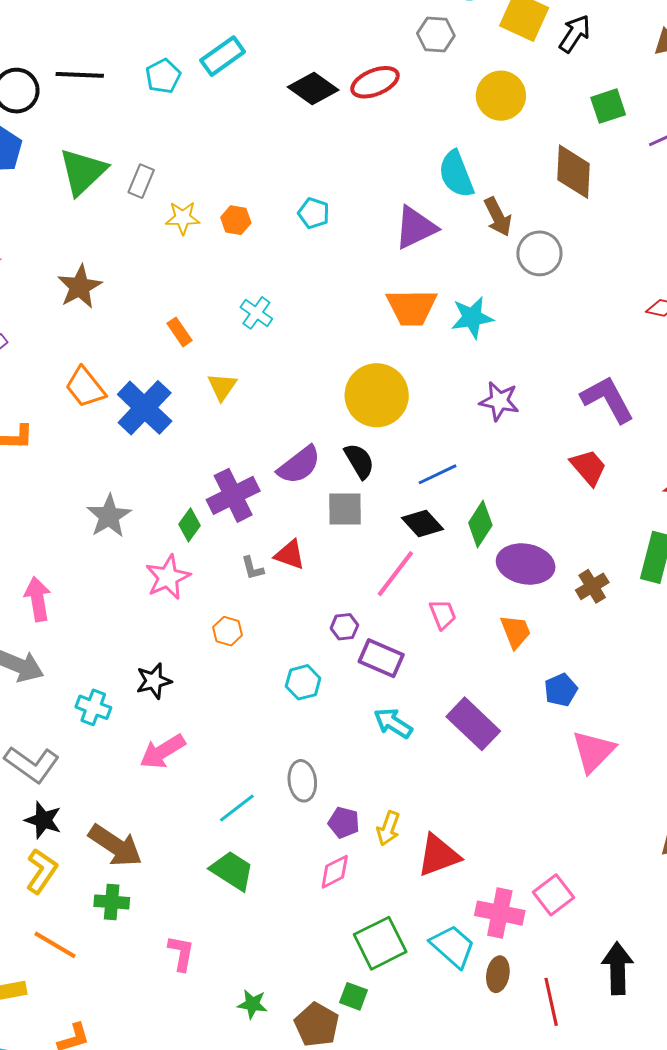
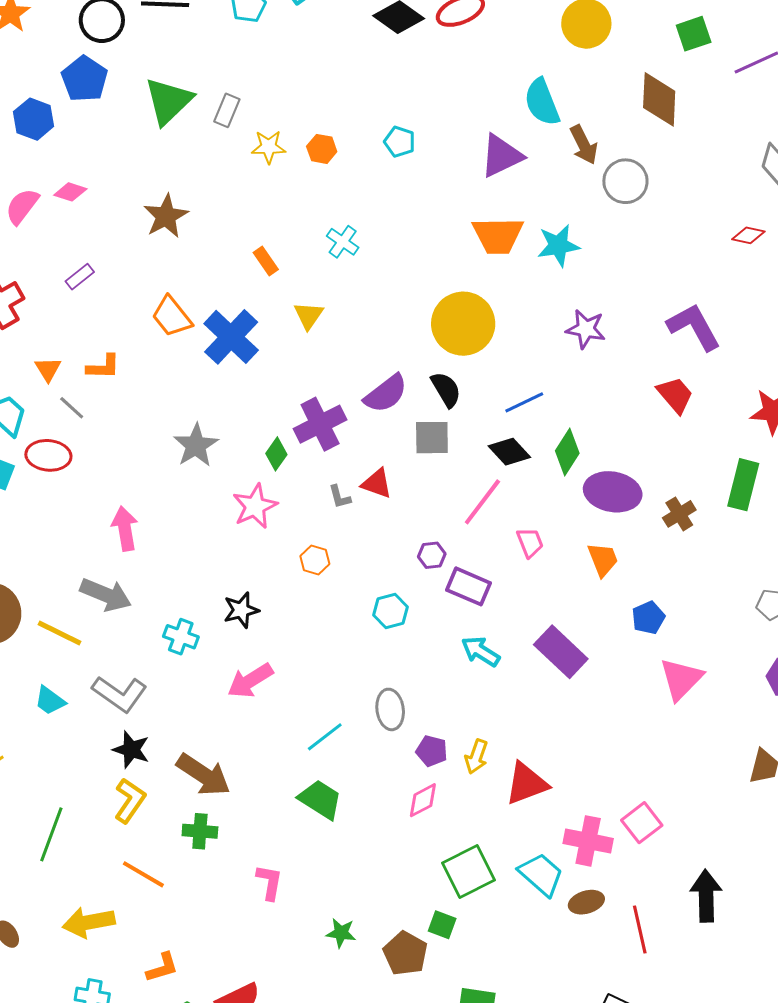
brown ellipse: (498, 974) -> (586, 902), turned 64

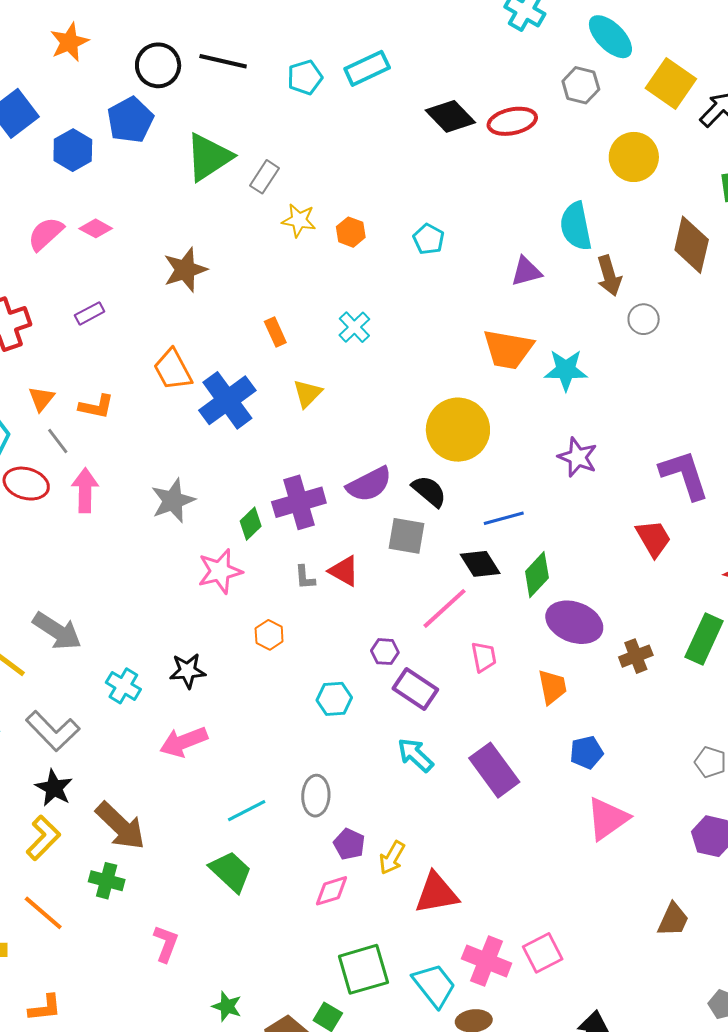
purple triangle: (501, 156) -> (526, 272), size x0.7
gray circle: (625, 181) -> (644, 319), size x0.7
black semicircle: (446, 389) -> (429, 491), turned -30
pink arrow: (125, 529) -> (85, 490), moved

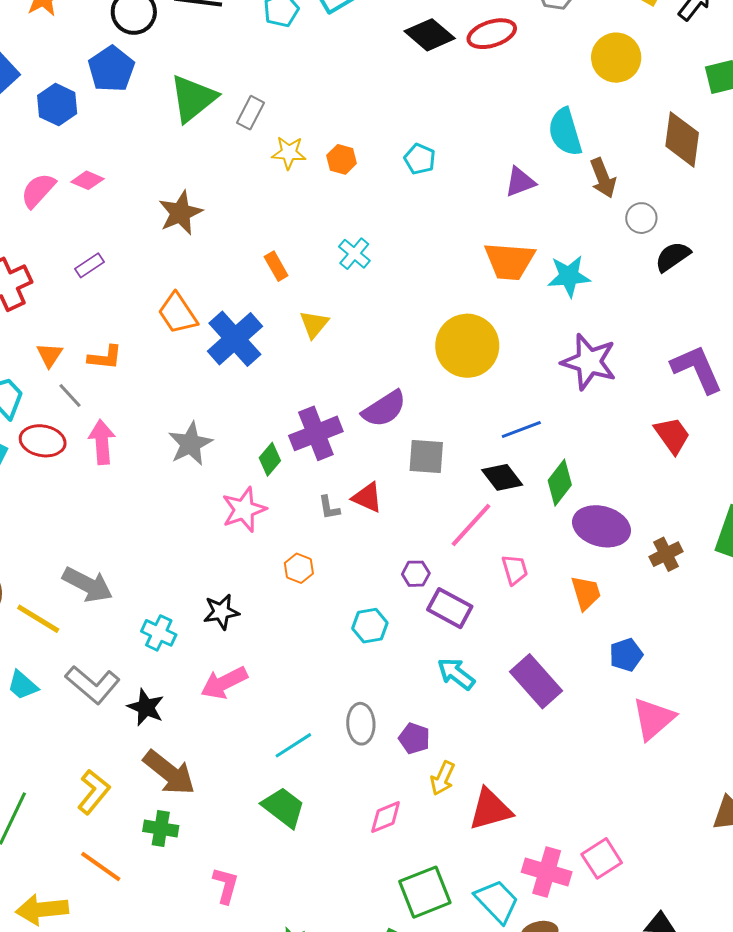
purple star: (578, 457) -> (589, 362), size x1.4
black semicircle: (429, 491) -> (673, 257), moved, turned -69
black star: (54, 788) -> (146, 707), moved
purple pentagon: (349, 844) -> (414, 738), moved

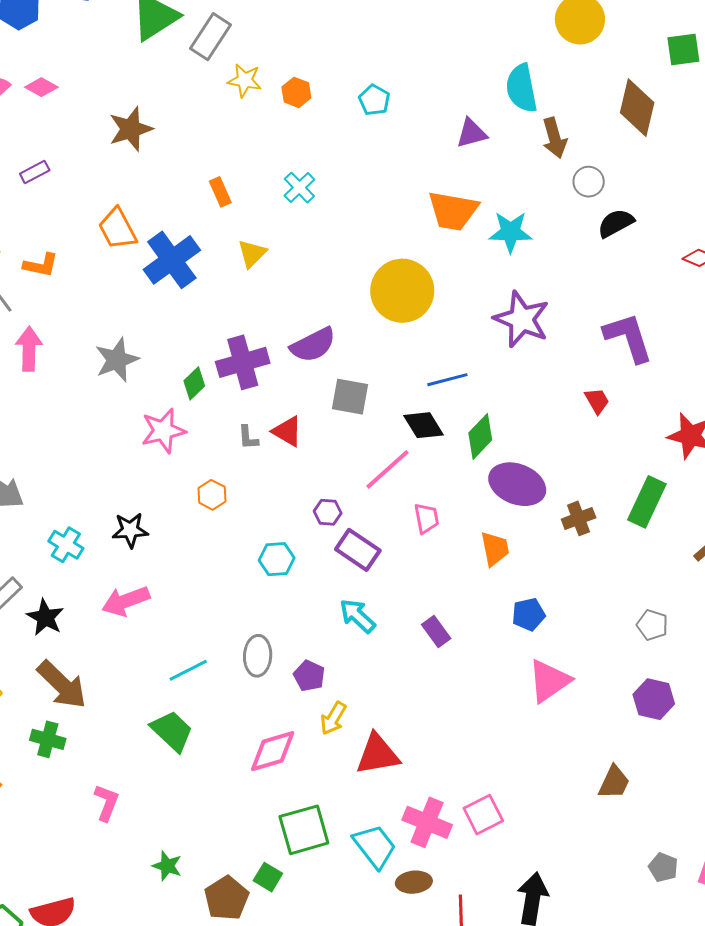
gray rectangle: (250, 113) -> (211, 37), size x1.4
red trapezoid: (672, 435) -> (597, 401), size x0.7
purple rectangle: (536, 681) -> (436, 632), size x0.6
pink diamond: (386, 817) -> (273, 751), size x1.4

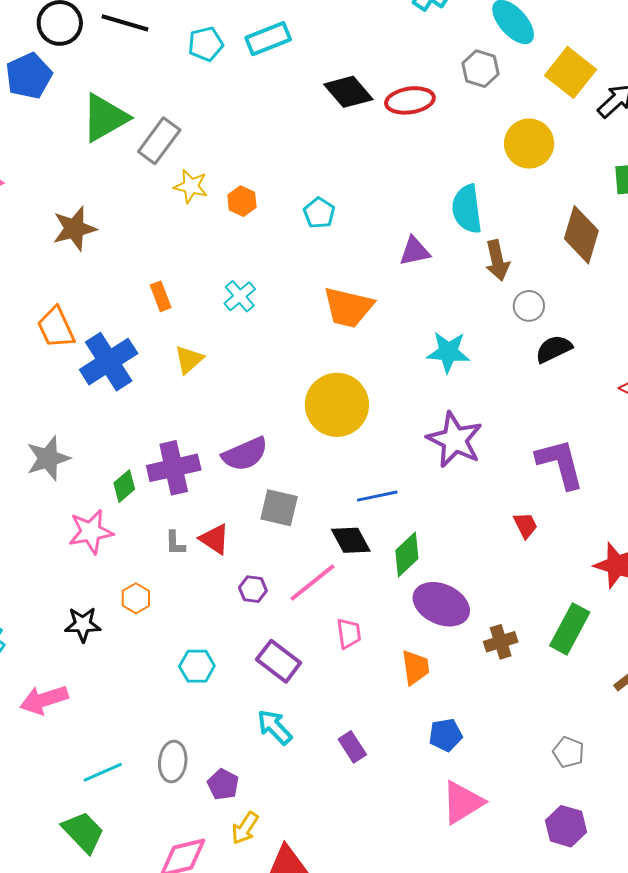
orange trapezoid: (453, 211) -> (348, 307), moved
purple hexagon: (328, 512) -> (253, 589), moved
black star: (130, 530) -> (83, 624), moved

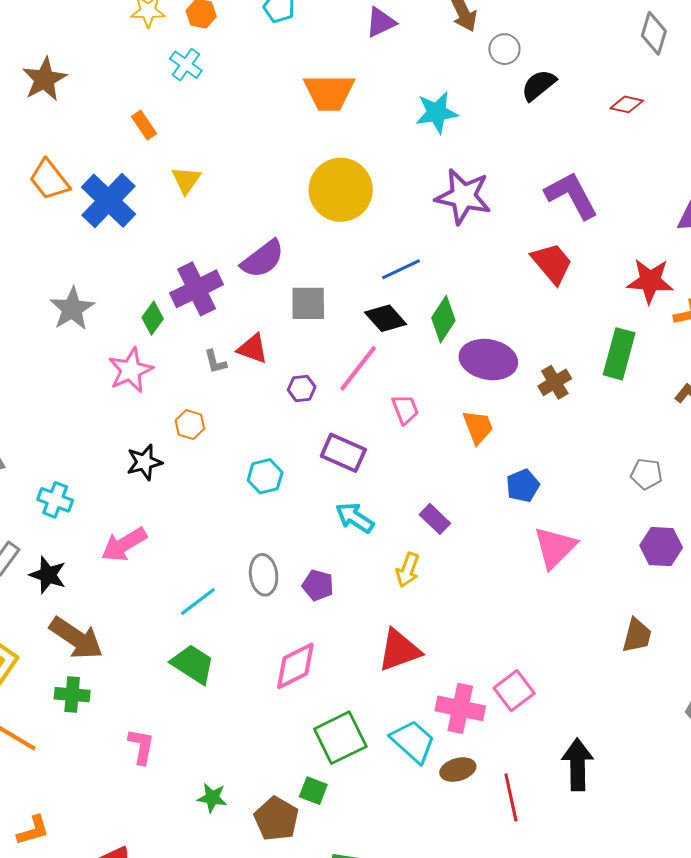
cyan cross: (240, 296) -> (186, 65), moved
red trapezoid: (525, 525) -> (552, 263), size x1.6
yellow arrow: (245, 828) -> (408, 570), moved

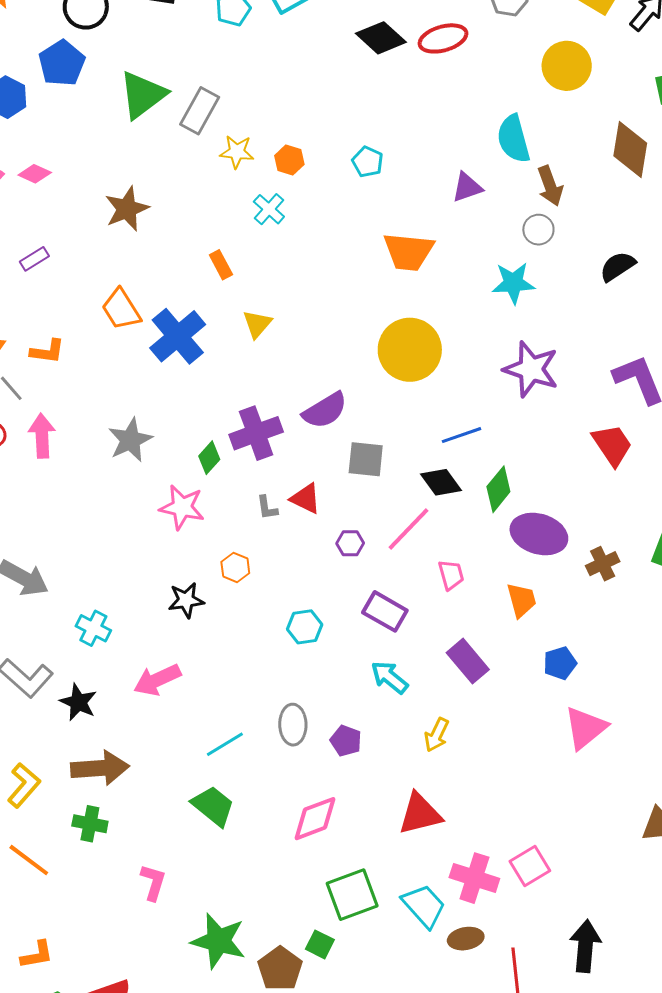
gray circle: (504, 49) -> (538, 230), moved
pink star: (131, 370) -> (182, 507), turned 30
purple rectangle: (435, 519) -> (468, 661), moved, size x1.4
brown arrow: (76, 638) -> (100, 768), turned -44
green star: (212, 798) -> (218, 941), size x1.8

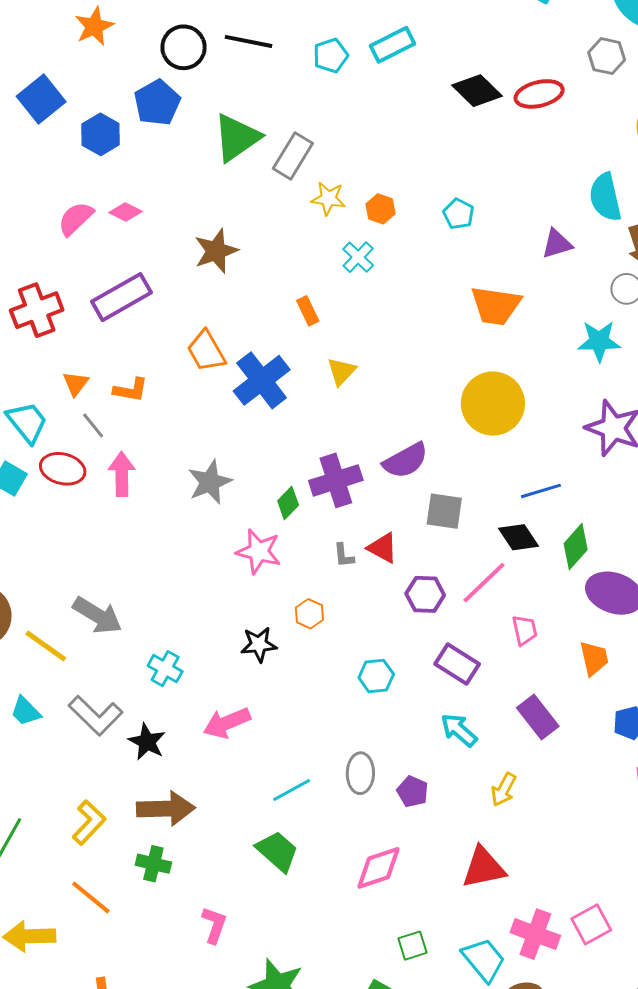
purple rectangle: (34, 259) -> (122, 297), size x2.0
purple hexagon: (350, 543) -> (425, 594), size x1.4
green square: (352, 895) -> (412, 946), size x0.6

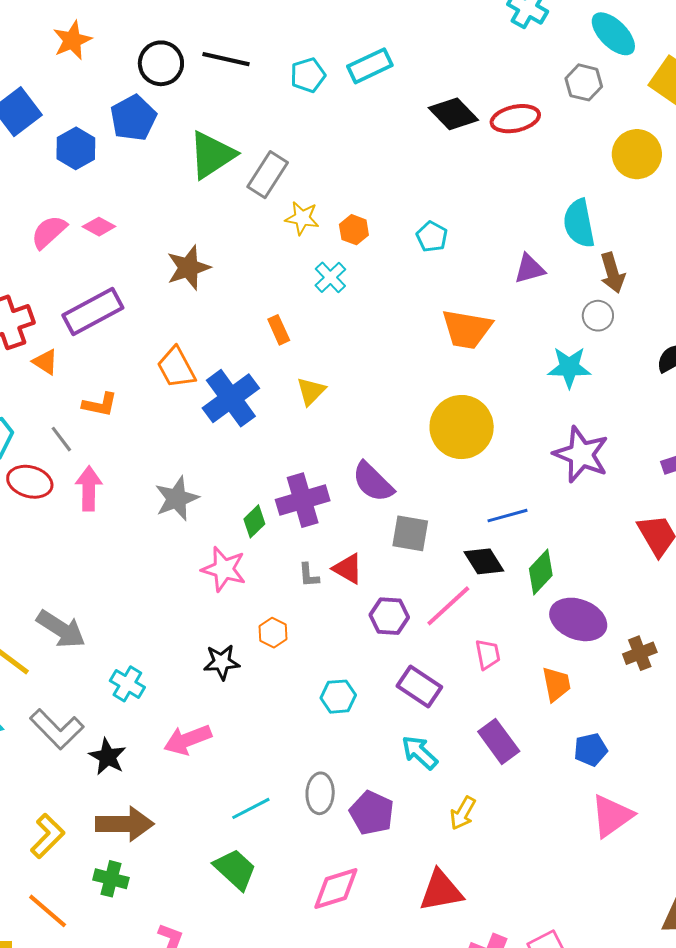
orange triangle: (76, 384) -> (45, 362), moved, turned -36
purple semicircle: (406, 461) -> (373, 482), turned 72
purple pentagon: (413, 792) -> (372, 813), size x1.4

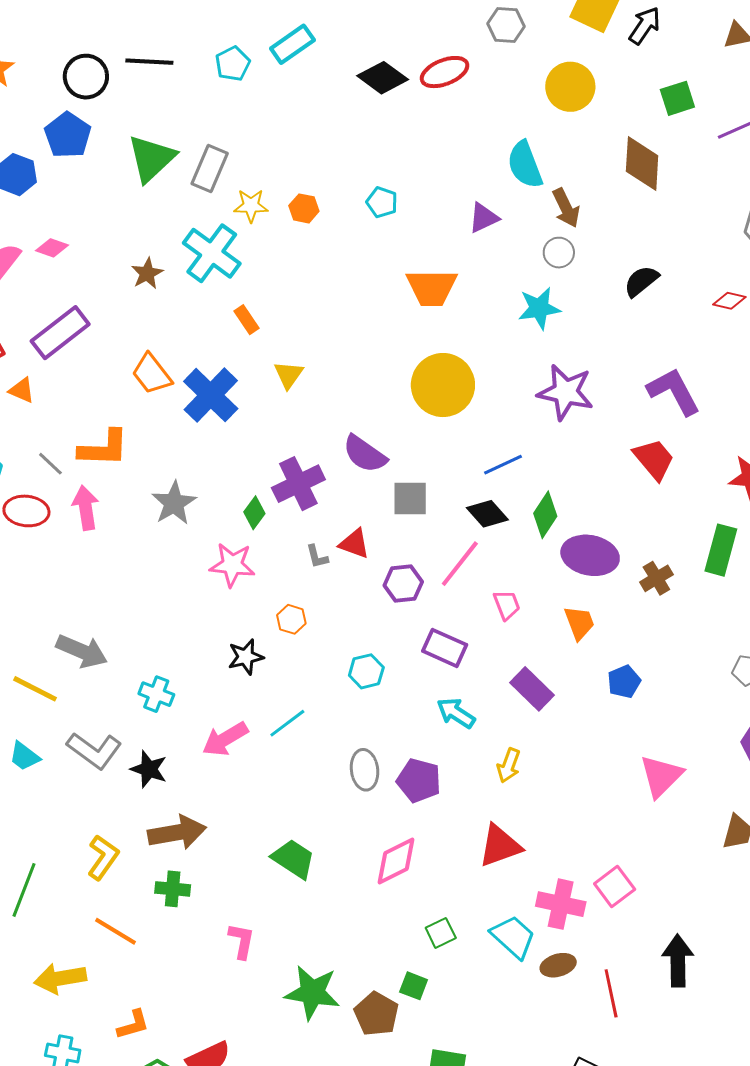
brown star: (188, 268) -> (147, 273), size x0.7
cyan cross: (330, 277) -> (212, 253), moved, size x1.8
orange L-shape: (100, 405) -> (104, 448), moved, size x1.5
cyan line: (251, 808) -> (287, 723), moved
pink triangle: (612, 816) -> (661, 776), moved

